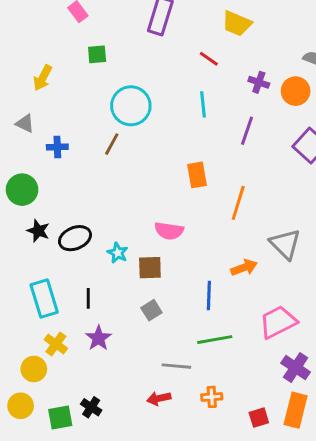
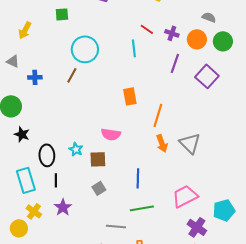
red line: (209, 59) -> (147, 29), moved
purple line: (247, 131) -> (175, 63), moved
black ellipse: (75, 238) -> (47, 155), moved, turned -70
orange arrow: (244, 268) -> (162, 143), moved, turned 90

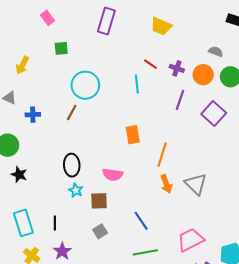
black ellipse: (47, 155) -> (72, 165), moved
blue line: (138, 178) -> (141, 221), turned -36

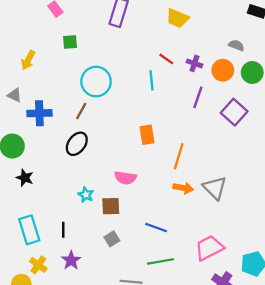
blue cross: (33, 115) -> (39, 113), size x1.5
black ellipse: (72, 165) -> (77, 144), moved, turned 40
orange arrow: (166, 184) -> (183, 188), turned -60
blue line: (141, 221) -> (156, 228), turned -36

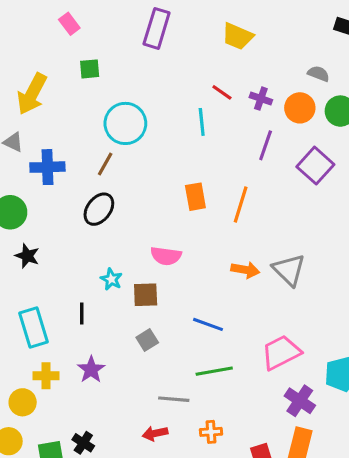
yellow arrow: (28, 60) -> (32, 94), size x1.5
orange line: (179, 156) -> (241, 204), moved
black line: (63, 230) -> (82, 313), moved
yellow cross: (38, 265) -> (46, 376), turned -36

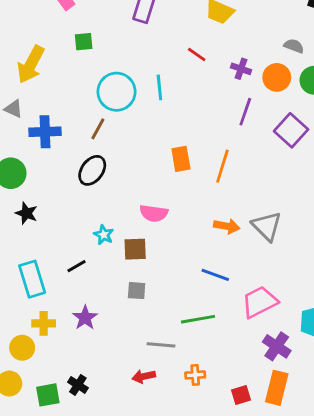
red line: (222, 92) -> (197, 55), moved
cyan line: (202, 122) -> (159, 87), moved
black line: (82, 313) -> (76, 266), turned 60
blue line: (208, 324) -> (215, 275), moved
gray square: (147, 340) -> (137, 291), turned 36

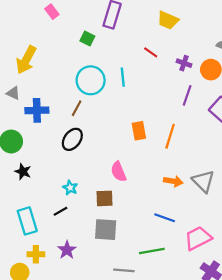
green square: (84, 42) -> (87, 38), moved, turned 32
pink semicircle: (154, 213) -> (118, 172), turned 60
cyan star: (104, 235) -> (70, 188), moved
gray square: (137, 291) -> (106, 230), size x1.6

